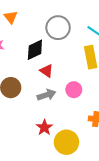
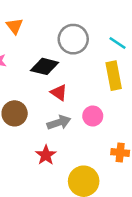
black diamond: (35, 50) -> (45, 66), turned 40
red star: (44, 127) -> (46, 155), moved

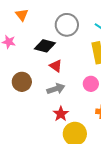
pink circle: (93, 116) -> (91, 84), moved
red star: (46, 155) -> (61, 114), moved

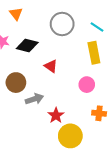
black diamond: (45, 46) -> (27, 46), moved
gray arrow: (56, 89) -> (34, 99), moved

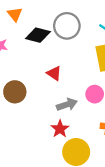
black diamond: (27, 46) -> (38, 35), moved
gray arrow: (34, 99) -> (67, 105), moved

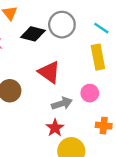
red triangle: (54, 73) -> (49, 72), size x1.5

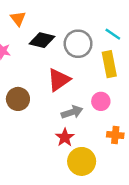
gray circle: (62, 25) -> (78, 44), moved
red triangle: (49, 72) -> (59, 80), turned 50

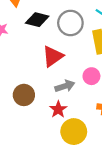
brown circle: (18, 99) -> (24, 95), moved

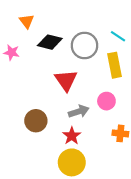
red triangle: (53, 56) -> (66, 80), turned -30
yellow circle: (74, 132) -> (72, 162), moved

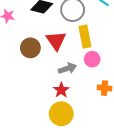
yellow rectangle: (115, 65) -> (85, 37), moved
brown circle: (36, 121) -> (30, 48), moved

